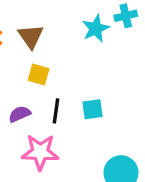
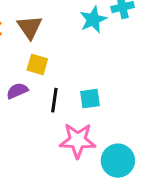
purple semicircle: (20, 114) -> (17, 91), moved
pink star: (40, 152) -> (78, 140), moved

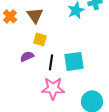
cyan square: (90, 99) -> (74, 61), size x1.5
pink star: (78, 140) -> (53, 88), moved

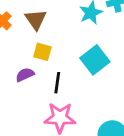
cyan square: (74, 61) -> (95, 60), moved, turned -30

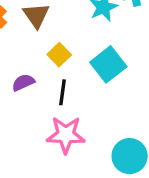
yellow square: (42, 52) -> (59, 55), moved, turned 30

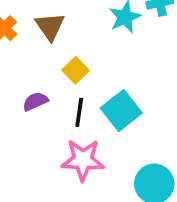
cyan square: (108, 64) -> (121, 111), moved

